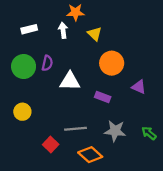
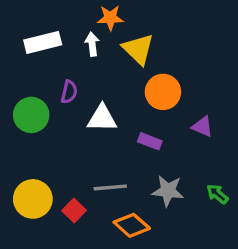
white rectangle: (29, 29) -> (43, 42), size x1.5
yellow triangle: (95, 34) -> (138, 49), size x1.5
green circle: (24, 67) -> (31, 115), moved
yellow circle: (22, 112) -> (33, 199), moved, size x1.5

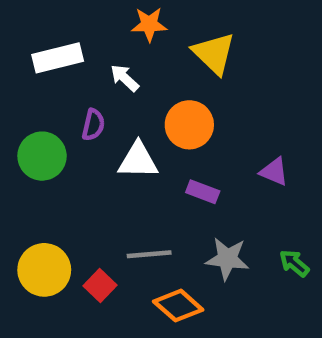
white arrow: (92, 44) -> (125, 78), moved, turned -40
yellow triangle: (138, 49) -> (214, 53), moved
orange circle: (163, 92) -> (189, 125), moved

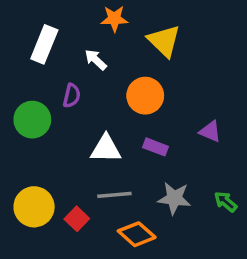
white rectangle: (58, 58) -> (44, 44), turned -54
white triangle: (138, 161) -> (106, 149), moved

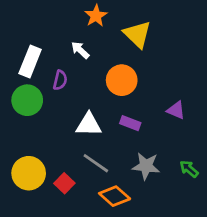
orange star: (114, 19) -> (96, 16), turned -30
white rectangle: (44, 44) -> (30, 62), moved
gray line: (114, 195) -> (96, 163), turned 40

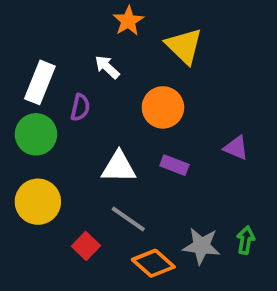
gray star: (146, 166) -> (201, 246), moved
green arrow: (189, 169) -> (246, 240), moved, turned 60
yellow circle: (29, 173) -> (38, 202), moved

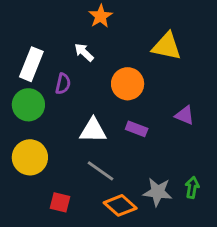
yellow triangle: (184, 46) -> (167, 46), moved, turned -32
red square: (86, 246) -> (60, 202), moved, turned -30

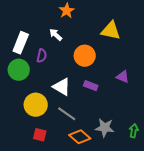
white triangle: (93, 130) -> (62, 87), turned 30
yellow circle: (30, 157) -> (36, 105), moved
green arrow: (192, 187) -> (134, 131), moved

